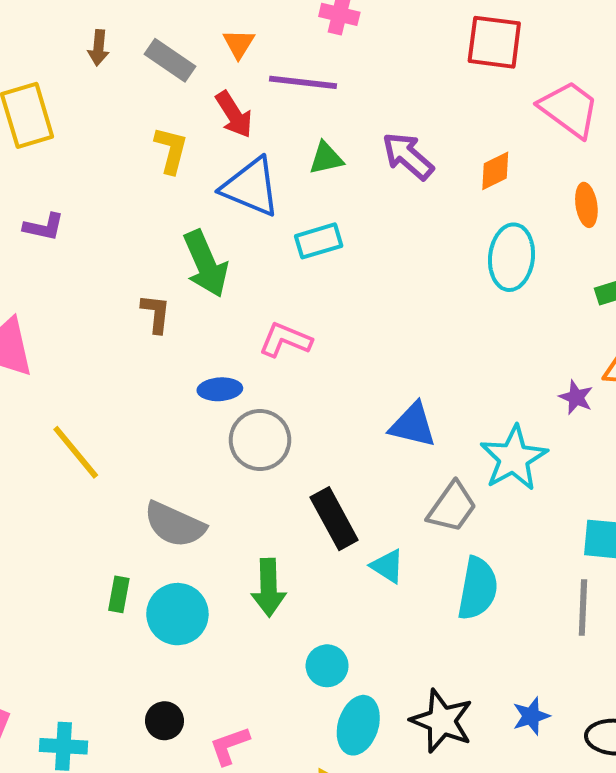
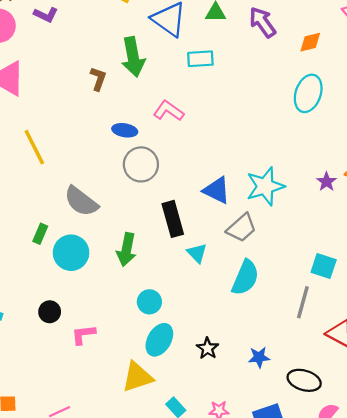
blue triangle: (413, 425) -> (217, 190), moved
cyan star: (514, 458) -> (265, 186), moved
black star: (442, 721) -> (208, 348), size x0.6

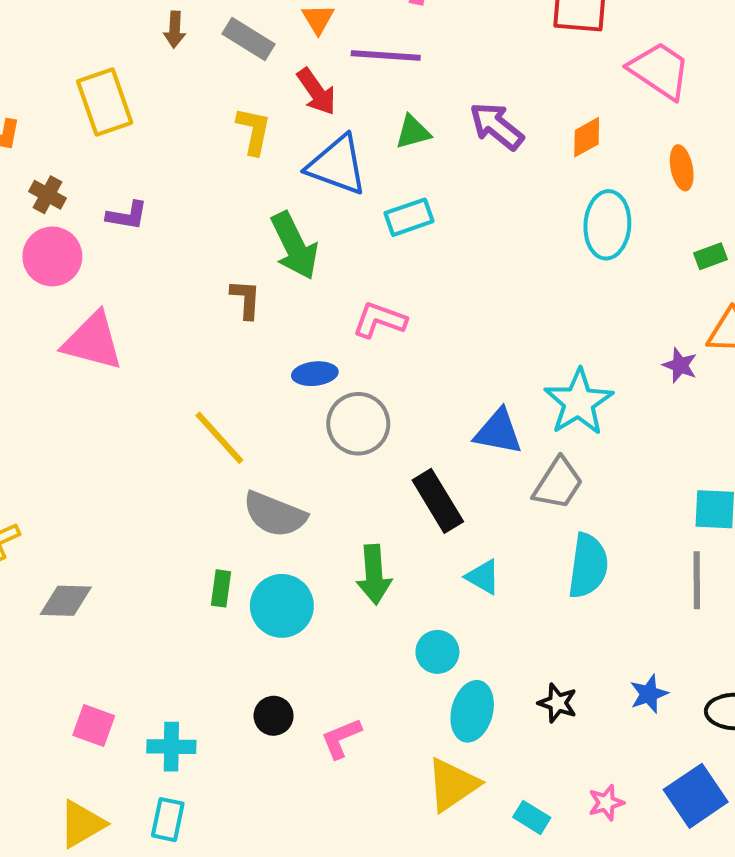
yellow line: (34, 147) -> (219, 438), moved
cyan triangle: (197, 253) -> (483, 577), moved

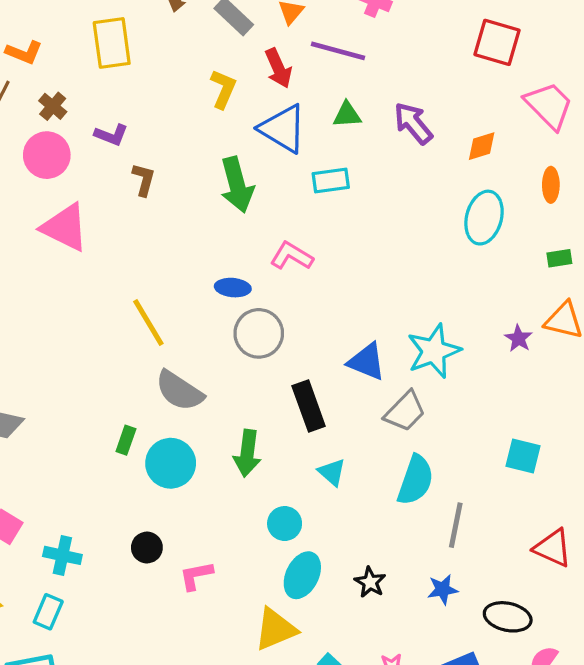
brown L-shape: (246, 299) -> (144, 180), moved
gray line: (697, 580) -> (456, 525), moved

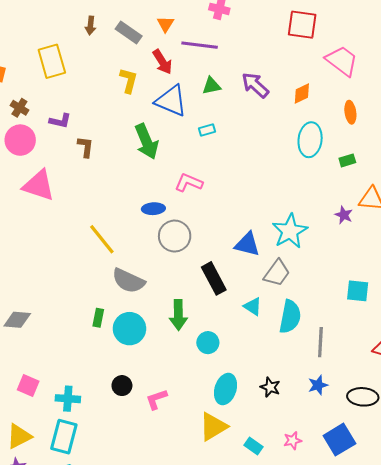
cyan rectangle: (331, 180) -> (207, 130), size x0.7
green rectangle: (559, 258) -> (347, 160), moved
cyan triangle: (332, 472) -> (253, 306), moved
cyan circle: (285, 524) -> (208, 343), moved
cyan rectangle: (48, 612) -> (64, 437), size x1.5

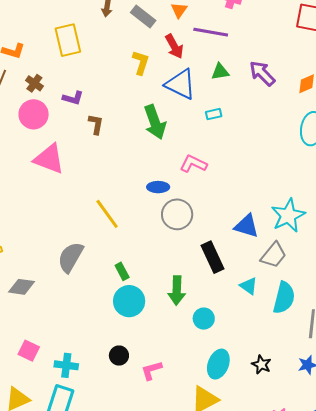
gray semicircle: (128, 281) -> (71, 257), moved, turned 92
green rectangle: (98, 318) -> (122, 271), moved, turned -42

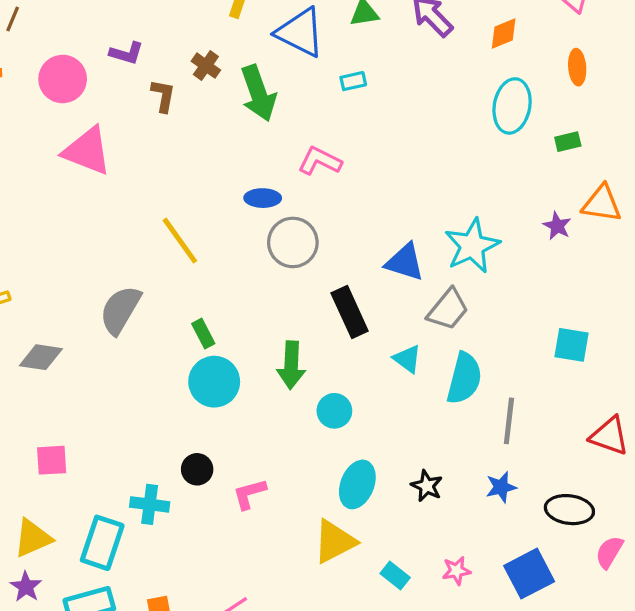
brown cross: (34, 83) -> (206, 66), moved
pink square: (29, 351) -> (52, 460), turned -30
cyan cross: (66, 365) -> (150, 504), moved

